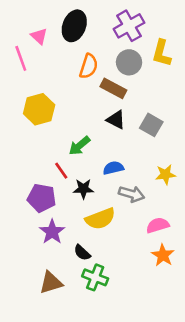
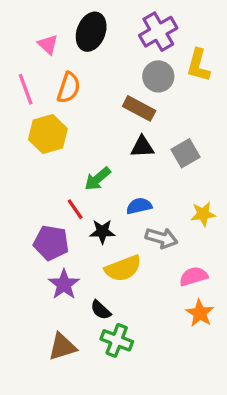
pink line: (21, 58) -> (26, 89), moved
orange semicircle: (89, 66) -> (69, 88), moved
black triangle: (116, 120) -> (142, 147), turned -30
gray square: (151, 125) -> (185, 153), turned 30

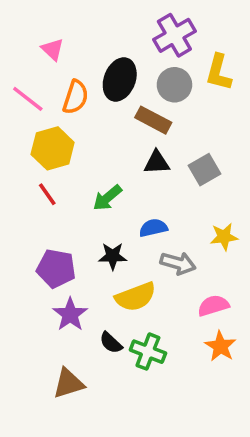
black ellipse: (91, 32) -> (120, 79), moved
pink line: (26, 89) -> (28, 99), turned -32
red line: (75, 209) -> (47, 194), moved
green cross: (117, 340) -> (148, 352), moved

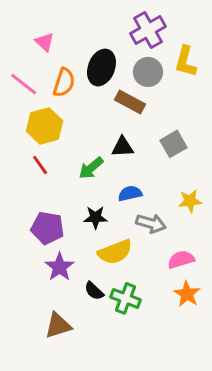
black triangle: (157, 163) -> (122, 147), moved

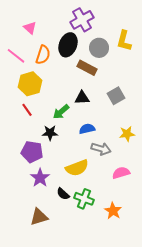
purple cross: (148, 30) -> (82, 20), moved
black star: (96, 217) -> (50, 133), moved
orange star: (187, 294) -> (113, 211), moved

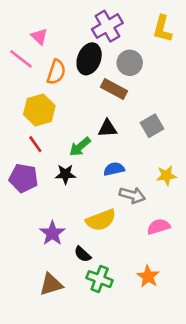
yellow L-shape: (124, 41) -> (162, 29), moved
pink line: (16, 56) -> (21, 59), moved
purple pentagon: (32, 152) -> (24, 178), moved
green cross: (84, 199) -> (100, 279), moved

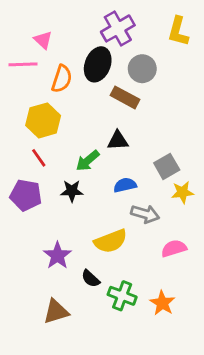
pink line: (21, 59) -> (23, 64), turned -40
gray square: (152, 126) -> (167, 166), moved
green cross: (100, 279) -> (122, 296), moved

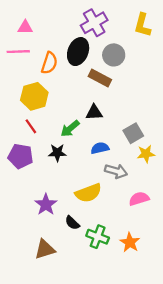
pink triangle: (43, 40) -> (25, 27), moved, turned -42

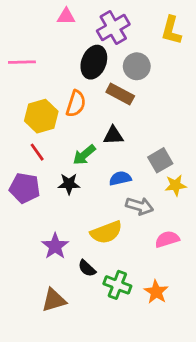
pink triangle: (25, 27) -> (66, 16), moved
orange semicircle: (49, 63) -> (76, 104), moved

